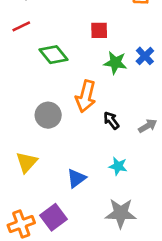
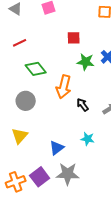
red line: (21, 26) -> (20, 43), moved
green diamond: (53, 55) -> (36, 69), moved
gray circle: (48, 115) -> (26, 101), moved
gray star: (121, 213) -> (68, 174), moved

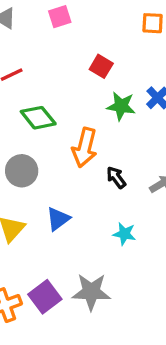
red square: (74, 38) -> (101, 66), turned 32
blue triangle: (57, 148) -> (58, 219), moved

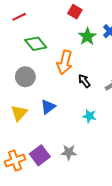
green star: (121, 106) -> (87, 36), turned 30
gray star: (91, 292) -> (69, 152), size x0.7

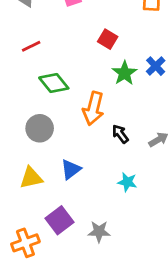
yellow triangle: (19, 113) -> (31, 178), turned 36
purple square: (40, 155) -> (59, 220), moved

